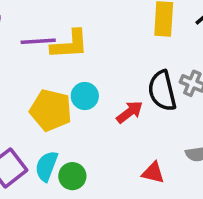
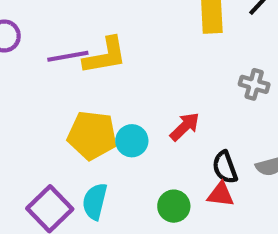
black semicircle: (162, 91) -> (225, 167), moved, size x0.7
cyan circle: (85, 96) -> (132, 141), moved
green circle: (72, 176) -> (174, 206), moved

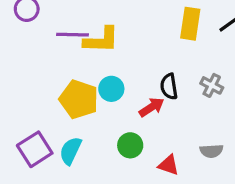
cyan circle: (132, 141) -> (111, 89), moved
black semicircle: (225, 167) -> (169, 86), moved
green circle: (174, 206) -> (130, 145), moved

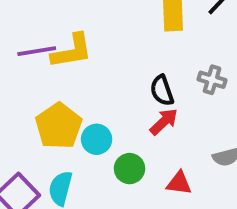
cyan circle: (111, 89) -> (97, 139), moved
yellow pentagon: (79, 99) -> (59, 126), turned 30
red arrow: (152, 107) -> (164, 122), moved

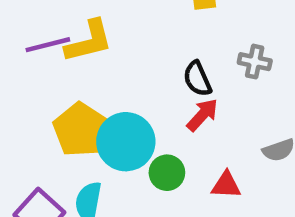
cyan circle: (97, 139) -> (126, 142), size x1.6

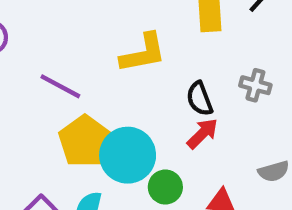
yellow L-shape: (89, 41) -> (143, 53), moved
purple line: (48, 45) -> (60, 86), moved, turned 39

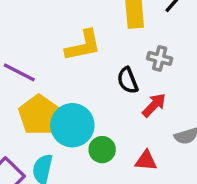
gray cross: (255, 85) -> (160, 58), moved
red arrow: (202, 133) -> (154, 105), moved

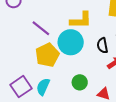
cyan circle: (72, 125) -> (71, 42), moved

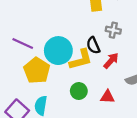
yellow L-shape: (81, 20) -> (81, 59), moved

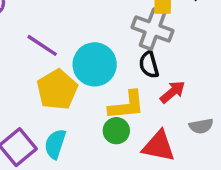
gray cross: (113, 30) -> (152, 29), moved, size x1.6
yellow L-shape: (81, 59) -> (127, 105), moved
red triangle: (108, 97) -> (159, 146), size x1.5

